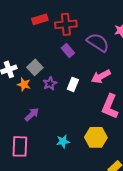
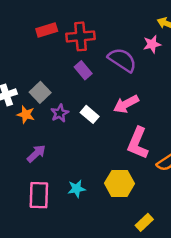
white rectangle: (73, 84) -> (90, 114), turned -72
pink rectangle: (20, 146) -> (39, 195), moved

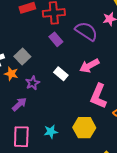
purple star: (60, 113) -> (33, 83), moved

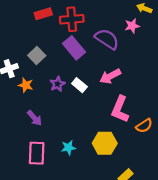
purple rectangle: (56, 39) -> (74, 48), size x1.5
gray square: (22, 57) -> (37, 55), moved
purple star: (33, 83) -> (57, 84), moved
purple arrow: (19, 104) -> (34, 118), turned 91

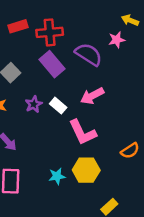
pink L-shape: (120, 109) -> (83, 132), moved, turned -48
cyan star: (68, 148) -> (57, 176), moved

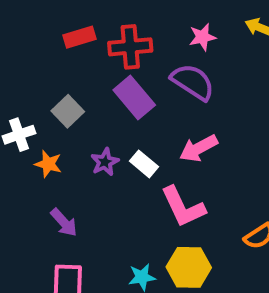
pink star: (117, 40) -> (202, 37), moved

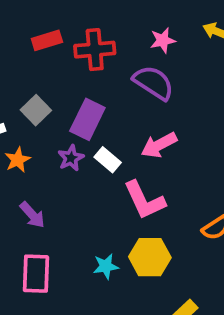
purple rectangle: (134, 98) -> (87, 119), moved, turned 66
orange star: (48, 164) -> (18, 160), turned 30

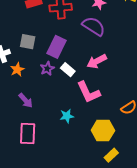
gray square: (36, 110) -> (28, 42), turned -35
yellow hexagon: (150, 257) -> (103, 130), moved
cyan star: (106, 266) -> (67, 116), moved

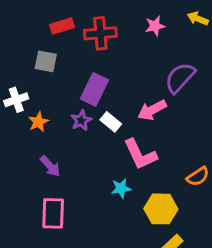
purple semicircle: (94, 26) -> (180, 78), moved, turned -80
gray square: (28, 42) -> (46, 61), moved
cyan star: (67, 116) -> (121, 188), moved

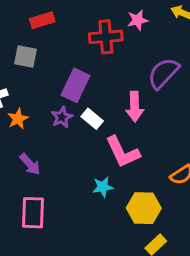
red cross: (100, 33) -> (106, 37), moved
pink arrow: (152, 110) -> (135, 107), turned -64

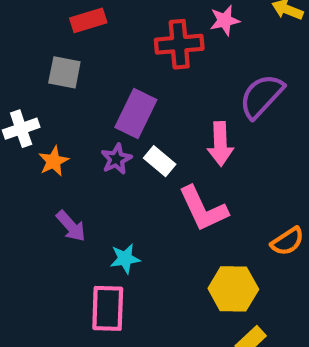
cyan star: (103, 187) -> (125, 259), moved
pink rectangle: (33, 213) -> (108, 308), moved

